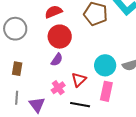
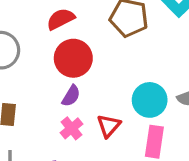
pink cross: (58, 88) -> (72, 128), moved

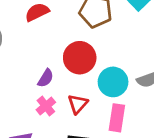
red circle: (73, 58) -> (80, 58), moved

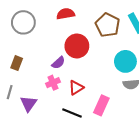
red circle: (80, 58) -> (77, 46), moved
cyan circle: (113, 82) -> (125, 61), moved

